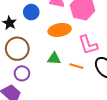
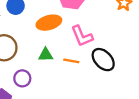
purple circle: (22, 73) -> (22, 78), moved

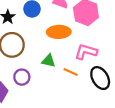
pink L-shape: (82, 36) -> (86, 52), turned 115

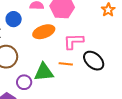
green triangle: (49, 61) -> (44, 72), moved, size x1.5

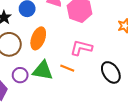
orange ellipse: (44, 32) -> (38, 38), moved, turned -65
black ellipse: (94, 61) -> (111, 72), moved

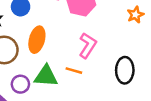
pink L-shape: (81, 48) -> (88, 45), turned 115
black ellipse: (111, 72) -> (125, 70), turned 40

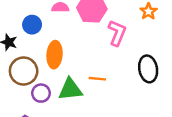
pink L-shape: (88, 45) -> (117, 33), moved
purple circle: (20, 84) -> (41, 93), moved

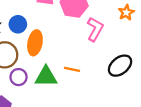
blue circle: (32, 25) -> (18, 24), moved
black ellipse: (148, 69) -> (120, 66), turned 55

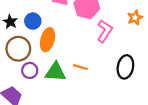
black ellipse: (120, 66) -> (125, 67), turned -45

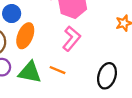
pink L-shape: (105, 31) -> (71, 39), moved

